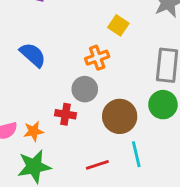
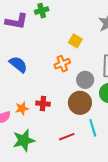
gray circle: (85, 89) -> (85, 80), moved
orange star: (34, 131) -> (22, 108), moved

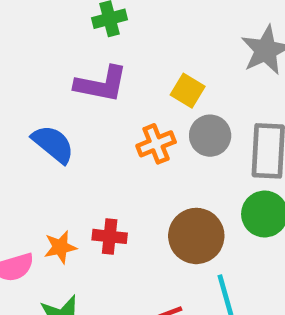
purple L-shape: (17, 21) -> (101, 84), moved
gray circle: (85, 80) -> (210, 136), moved

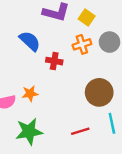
yellow square: (188, 91) -> (87, 17), moved
red cross: (110, 236) -> (54, 61), moved

